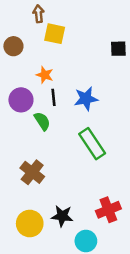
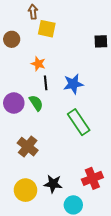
purple circle: (21, 100) -> (14, 103), moved

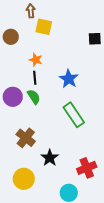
black line: (46, 83) -> (35, 78), moved
blue star: (73, 84) -> (69, 79), turned -30
black star: (53, 184) -> (50, 158), moved, turned 30

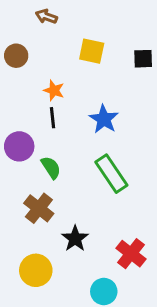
brown arrow: (31, 11) -> (46, 16), turned -64
yellow square: (44, 27) -> (92, 51), moved
green semicircle: (34, 97) -> (51, 168), moved
red cross: (87, 168) -> (131, 254), turned -30

